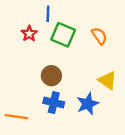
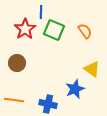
red star: (29, 34) -> (25, 29), size x1.5
brown circle: (51, 76) -> (17, 63), moved
blue cross: (54, 103) -> (48, 104), moved

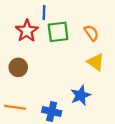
green square: (54, 30) -> (58, 32), turned -30
yellow triangle: (92, 69) -> (96, 62), moved

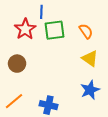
blue star: (81, 95) -> (90, 90), moved
orange line: (15, 107) -> (14, 101), turned -48

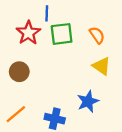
blue star: (90, 90) -> (88, 101), moved

